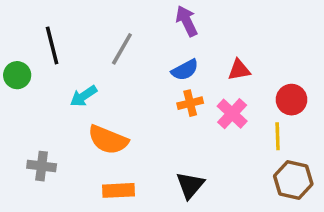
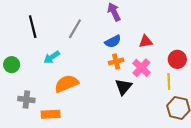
green circle: (17, 75) -> (12, 65), moved
orange semicircle: (108, 140) -> (66, 84), turned 135
black triangle: (190, 185) -> (123, 87), moved
orange rectangle: (118, 190) -> (51, 114), moved

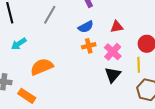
cyan arrow: (52, 57) -> (19, 44), moved
black triangle: (123, 87) -> (113, 75), moved
orange rectangle: (51, 114) -> (27, 96), turned 36

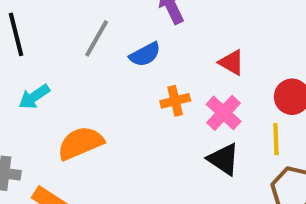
blue semicircle: (86, 27) -> (145, 54), moved
red triangle: (117, 27) -> (232, 62), turned 40
black triangle: (113, 75) -> (224, 159), turned -36

